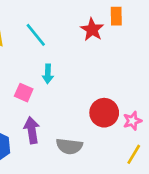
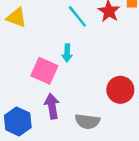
cyan line: (36, 35) -> (77, 16), moved
pink square: (24, 93) -> (44, 71), size x1.5

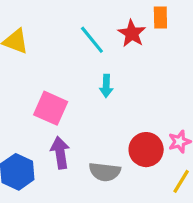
cyan arrow: (67, 53) -> (106, 86), moved
red circle: (120, 90) -> (146, 150), moved

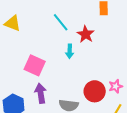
red star: (132, 33) -> (86, 34), moved

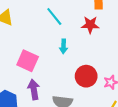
red star: (86, 34) -> (90, 25), moved, turned -30
red circle: (95, 91) -> (86, 76), moved

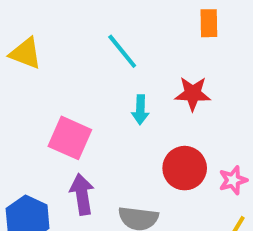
red star: (90, 25) -> (193, 94), moved

